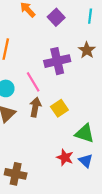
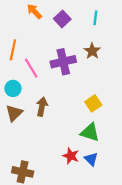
pink line: (33, 82) -> (31, 68), moved
yellow square: (59, 108) -> (93, 103), moved

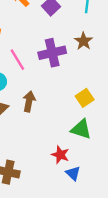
blue triangle: (91, 159) -> (73, 173), moved

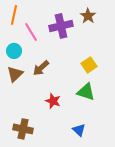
brown arrow: (29, 101) -> (41, 68), turned -144
red star: (60, 155) -> (53, 101), moved

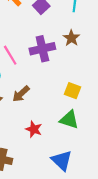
yellow square: (89, 65) -> (72, 91), turned -35
blue triangle: (79, 130) -> (62, 160), size x1.5

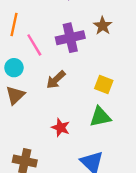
brown arrow: (21, 94) -> (56, 80), moved
green triangle: (69, 120) -> (100, 117), turned -30

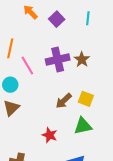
brown star: (103, 26) -> (82, 59), moved
brown arrow: (56, 80) -> (64, 101), moved

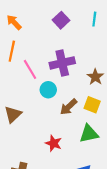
orange arrow: (30, 12) -> (14, 22), moved
brown star: (82, 59) -> (95, 77), moved
cyan circle: (10, 85) -> (48, 90), moved

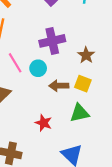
pink line: (30, 69) -> (15, 63), moved
brown arrow: (69, 107) -> (59, 86), turned 42

